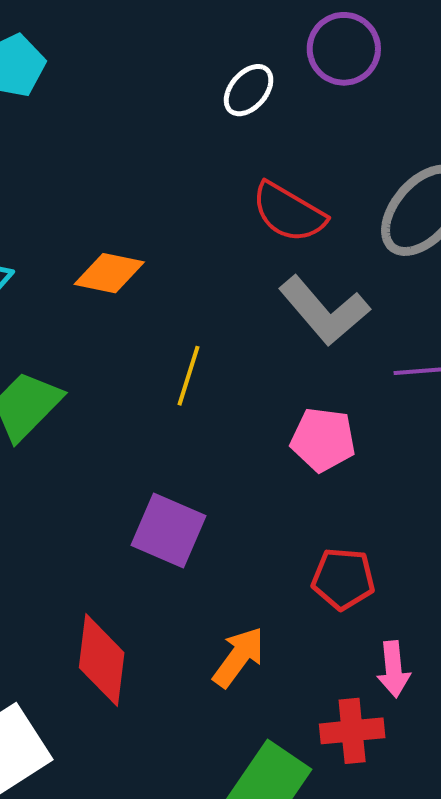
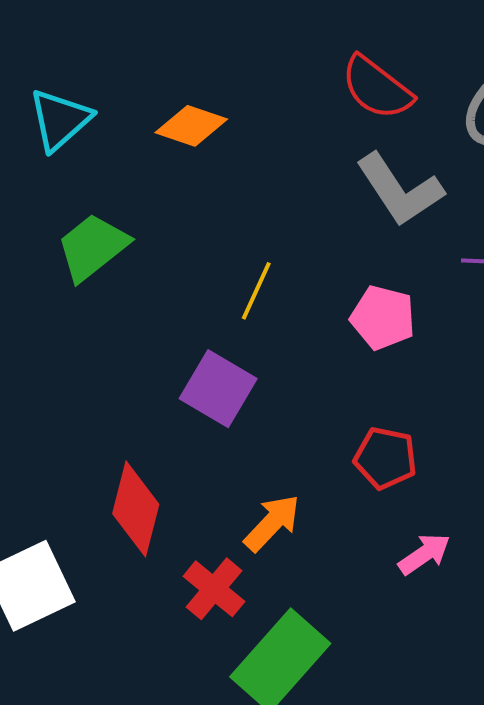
yellow line: (189, 376) -> (256, 291), moved
pink arrow: (394, 669) -> (424, 554), turned -126
red cross: (352, 731) -> (214, 589), moved, turned 38

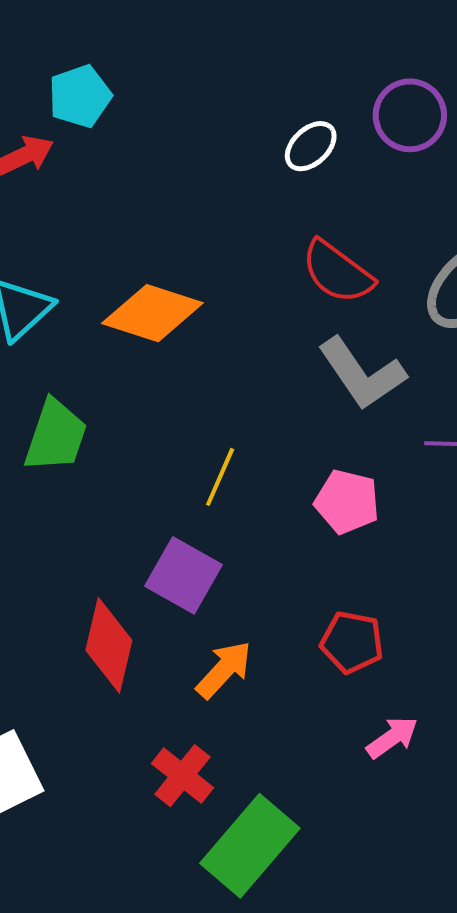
orange diamond: (191, 126) -> (152, 313), size x1.4
green trapezoid: (93, 247) -> (56, 436), turned 148
red diamond: (136, 509) -> (109, 645), moved
orange arrow: (272, 523) -> (224, 670), moved

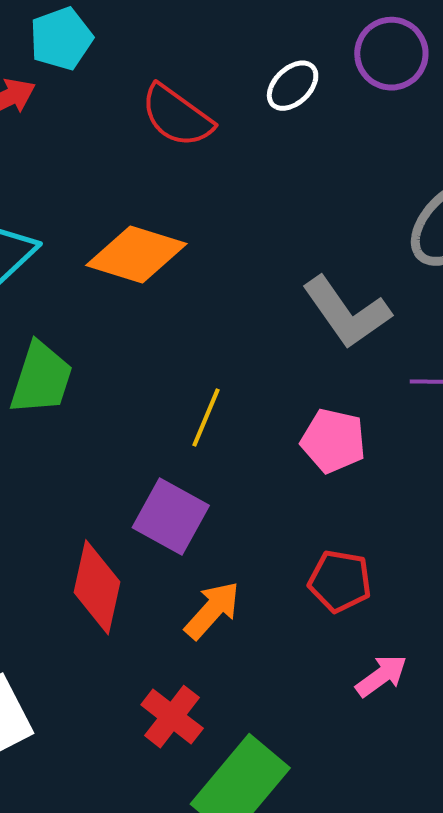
red semicircle: (337, 272) -> (177, 116), moved

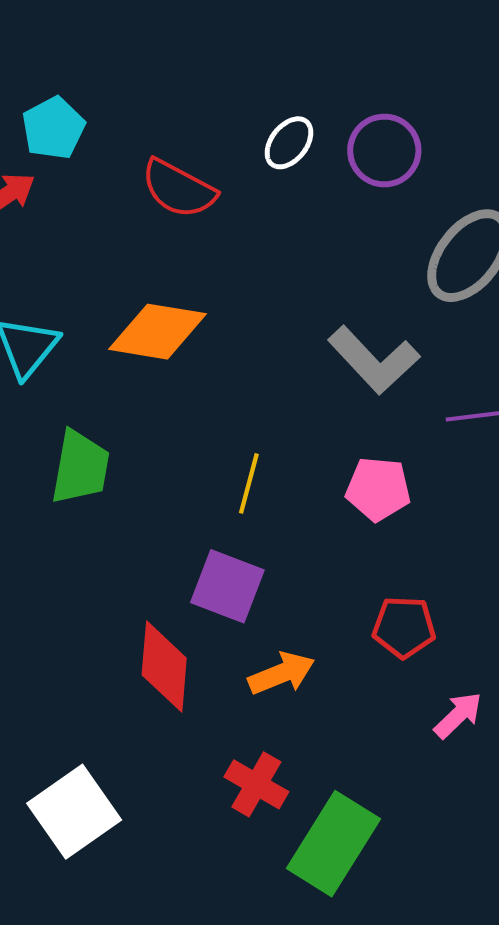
purple circle: (391, 54) -> (384, 151), moved
orange arrow: (212, 610) -> (282, 673), turned 34

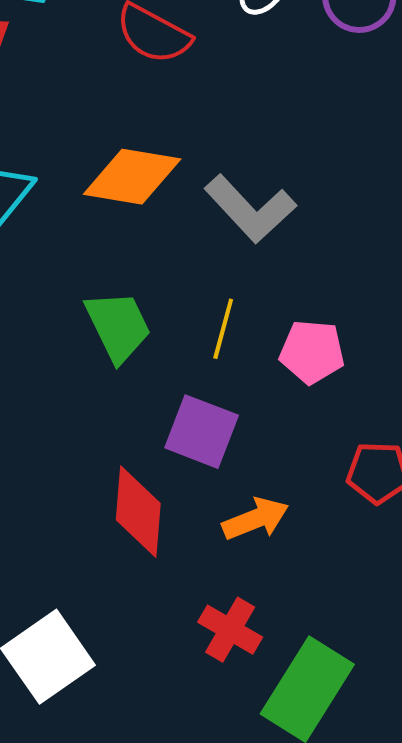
gray L-shape: (374, 360) -> (250, 209), moved
green trapezoid: (80, 467) -> (118, 326), moved, turned -36
pink pentagon: (378, 489) -> (312, 352), moved

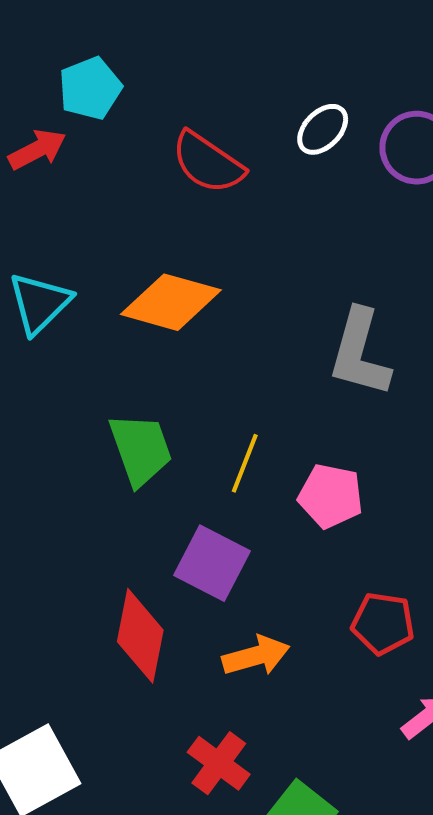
gray L-shape: (250, 209) -> (360, 353), moved, turned 52

